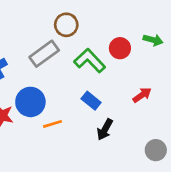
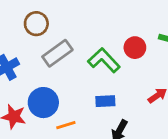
brown circle: (66, 25) -> (36, 24), moved
blue rectangle: (91, 101) -> (105, 101), turned -42

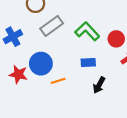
red circle: (135, 48) -> (116, 39), moved

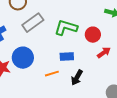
green L-shape: (87, 31) -> (66, 28), turned -30
orange line: (58, 81) -> (52, 74), moved

